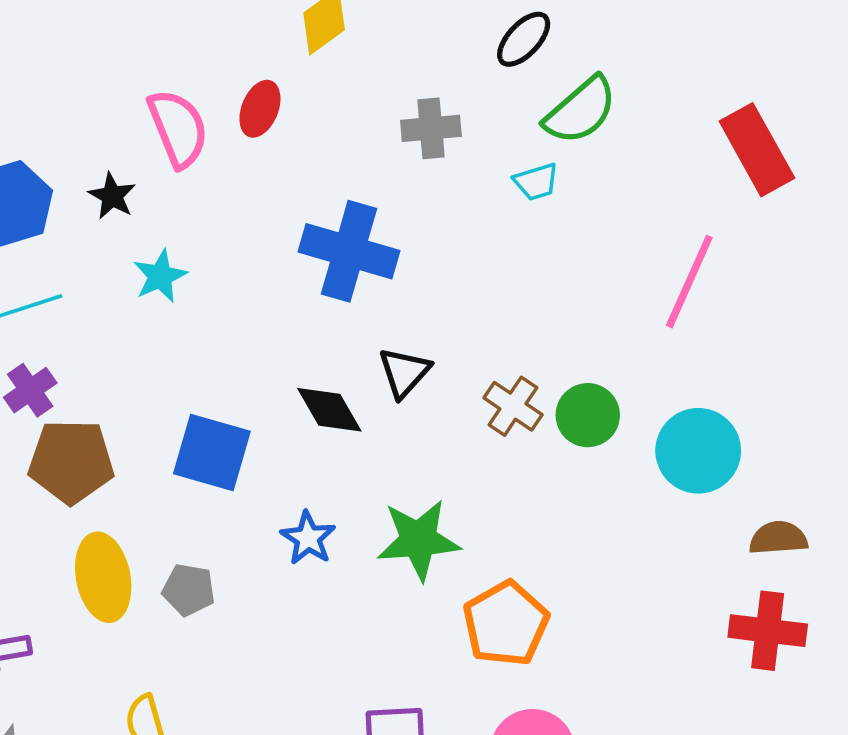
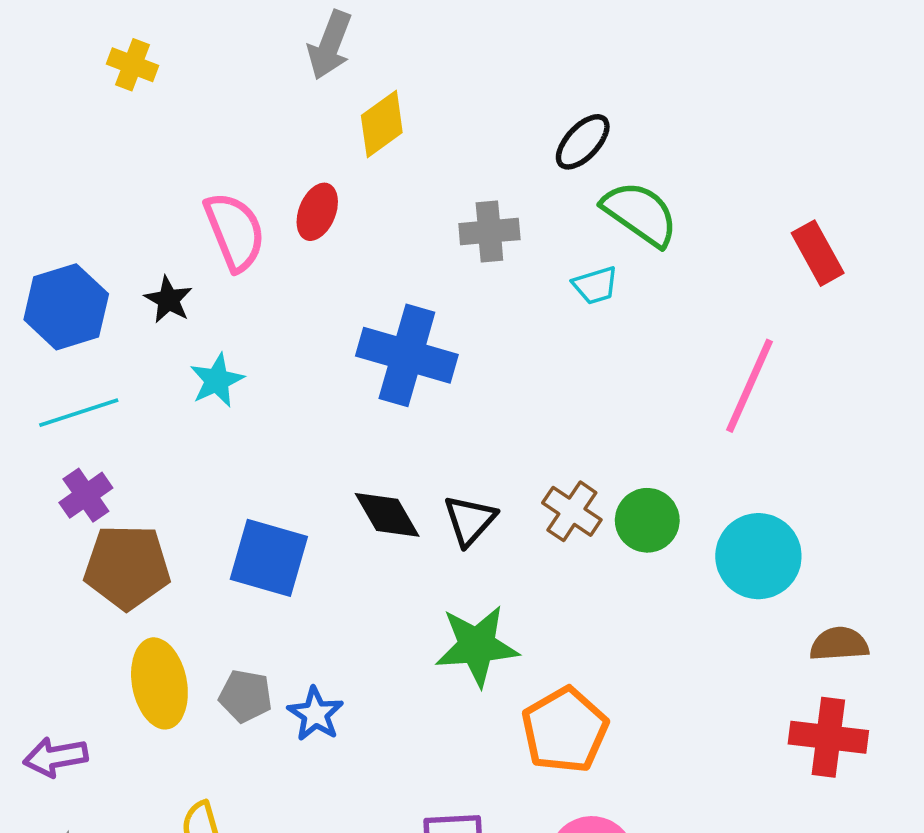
green semicircle: (581, 111) -> (640, 214), turned -104
red rectangle: (757, 150) -> (818, 253), size x0.7
black triangle: (404, 372) -> (470, 520), moved
blue star: (308, 538) -> (315, 714), moved

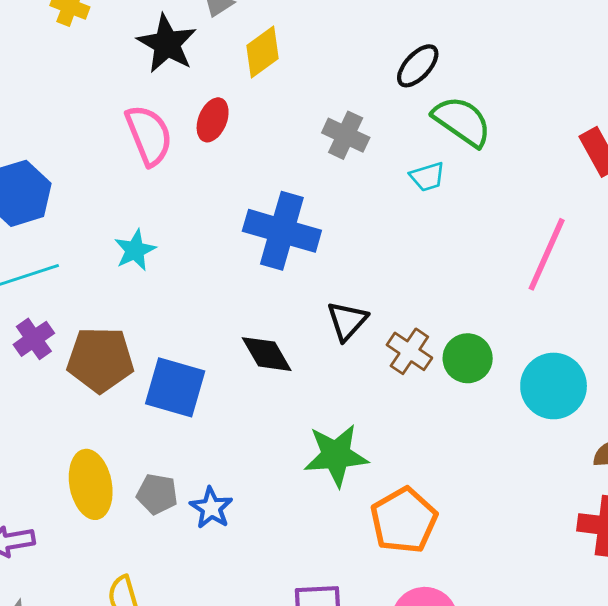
gray cross: (489, 232) -> (346, 135), turned 30
black star: (168, 300) -> (167, 44), moved, size x1.6
black triangle: (470, 520) -> (347, 321), moved
brown pentagon: (127, 567) -> (100, 360), moved

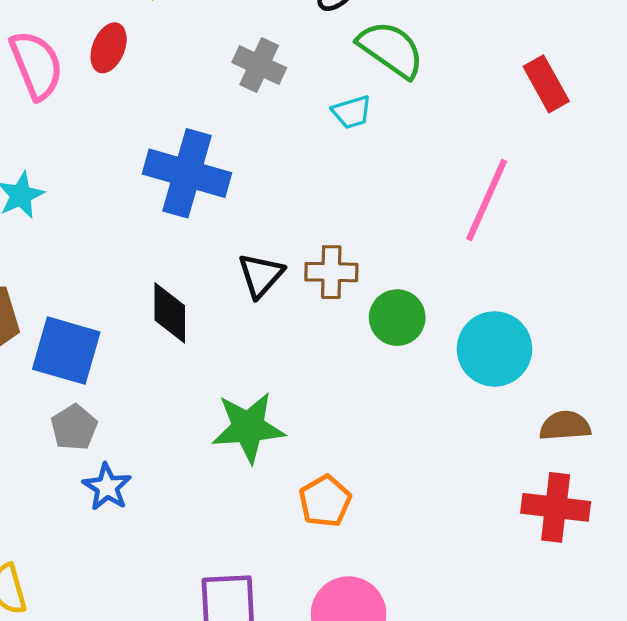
brown cross: (409, 351) -> (331, 272), moved, turned -33
black diamond: (267, 354) -> (170, 313), turned 30
gray pentagon: (157, 494) -> (74, 427), moved, turned 30
orange pentagon: (404, 520) -> (325, 501), size x0.7

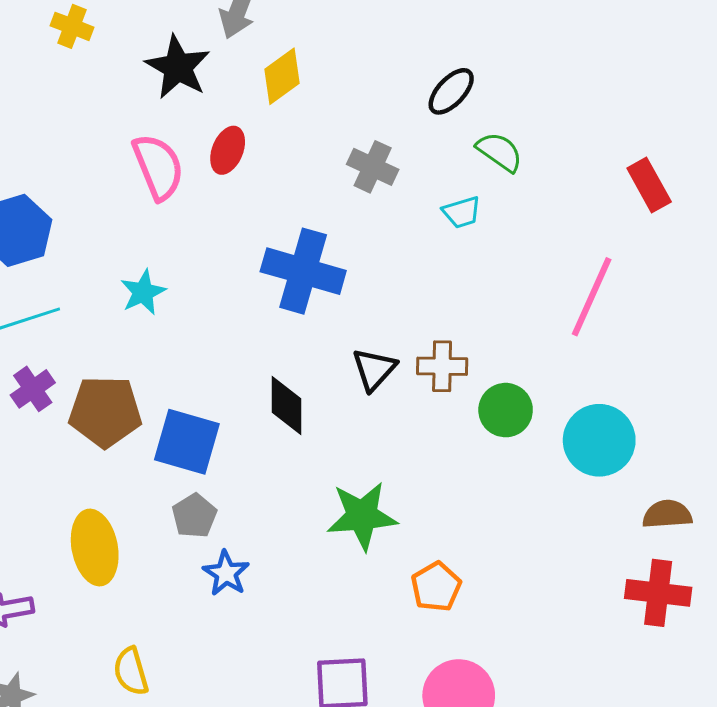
green semicircle: (391, 49) -> (500, 152), size x0.7

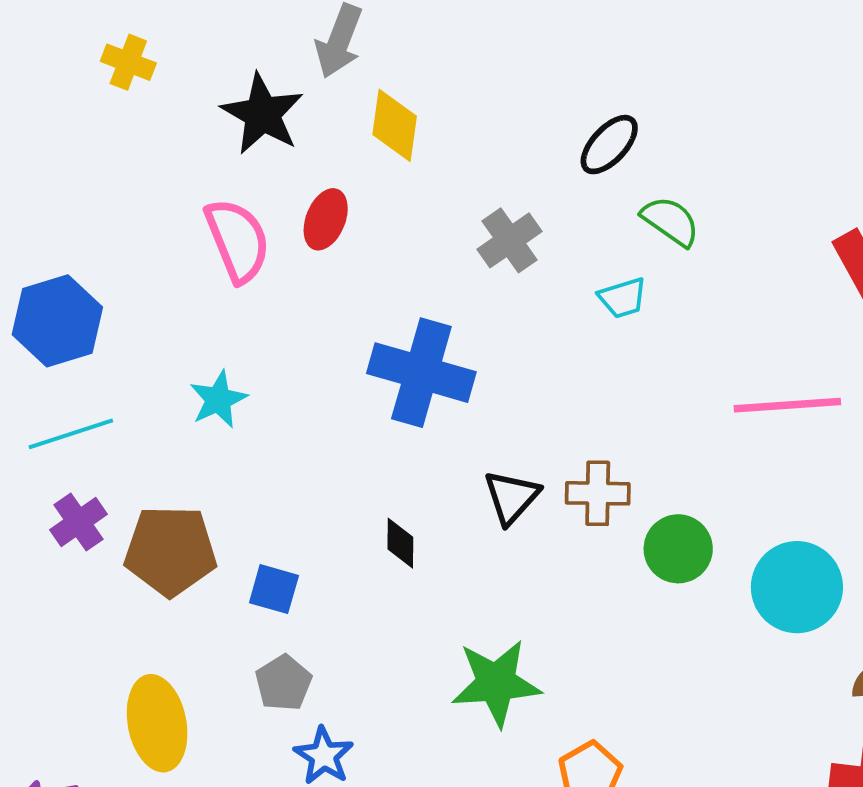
yellow diamond: (282, 76) -> (395, 125), turned -46
gray cross: (373, 167) -> (510, 240), turned 30
pink line: (592, 297) -> (787, 405), turned 62
black diamond: (287, 406) -> (400, 543), size x0.7
blue square: (187, 442) -> (274, 589), size x0.6

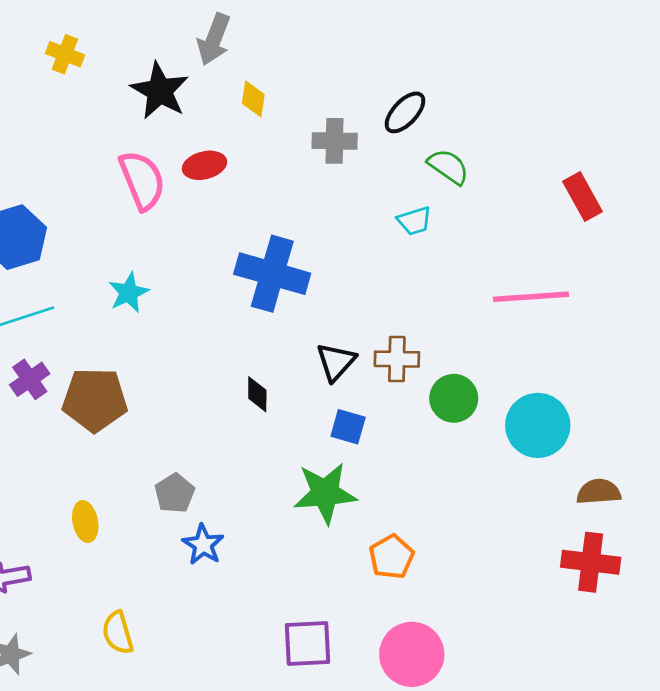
yellow diamond: (395, 125) -> (253, 99), size x0.7
red ellipse: (326, 219) -> (204, 165), turned 54
gray cross: (510, 240) -> (335, 141), moved, turned 36
blue square: (274, 589) -> (348, 427), moved
yellow ellipse: (157, 723) -> (85, 522), size x0.6

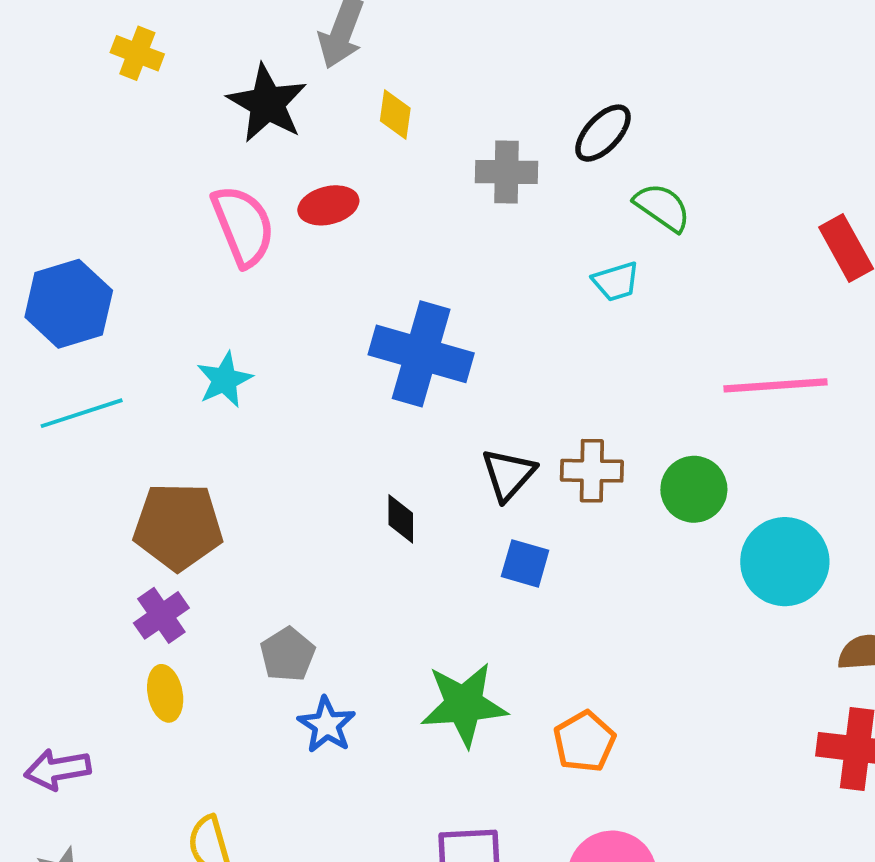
purple cross: (30, 379) -> (161, 615), moved
green circle: (454, 398) -> (694, 489), moved
green star: (325, 493) -> (464, 704), moved

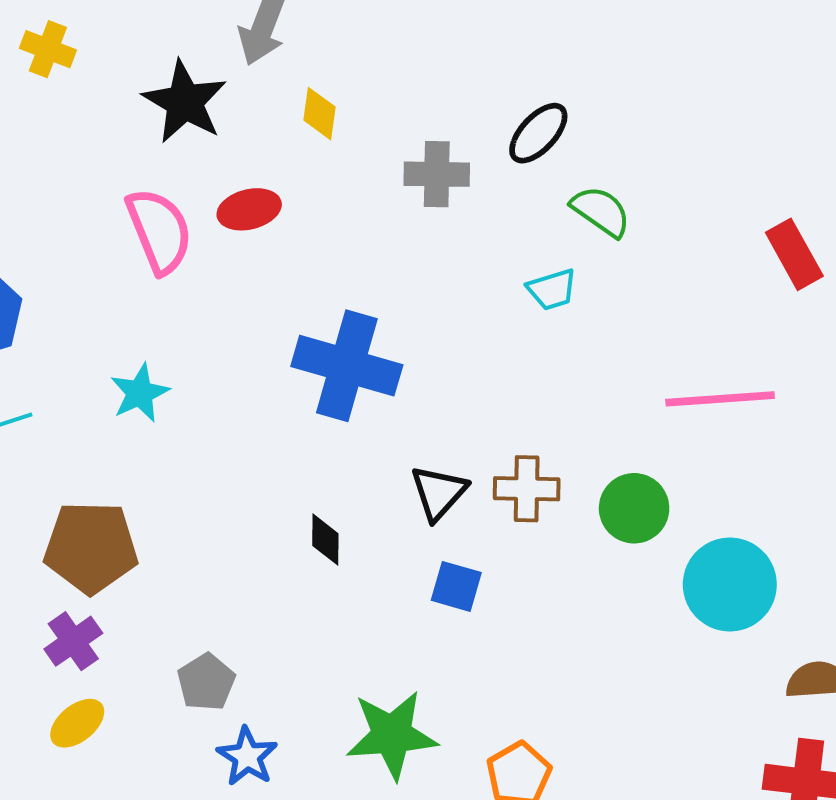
yellow ellipse: (165, 693) -> (77, 723), turned 62

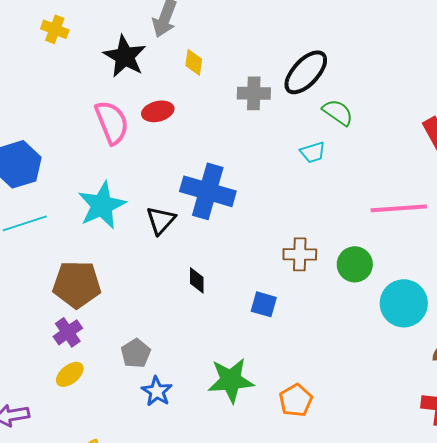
black ellipse: (538, 133) -> (306, 72), size x1.4
cyan star: (140, 393) -> (102, 205), size x1.6
black triangle: (439, 493) -> (161, 220), moved

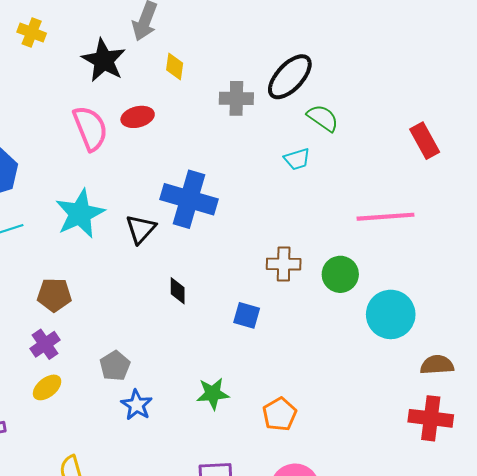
brown pentagon: (77, 284) -> (54, 295), size x0.7
green star: (231, 380) -> (213, 394), size x0.7

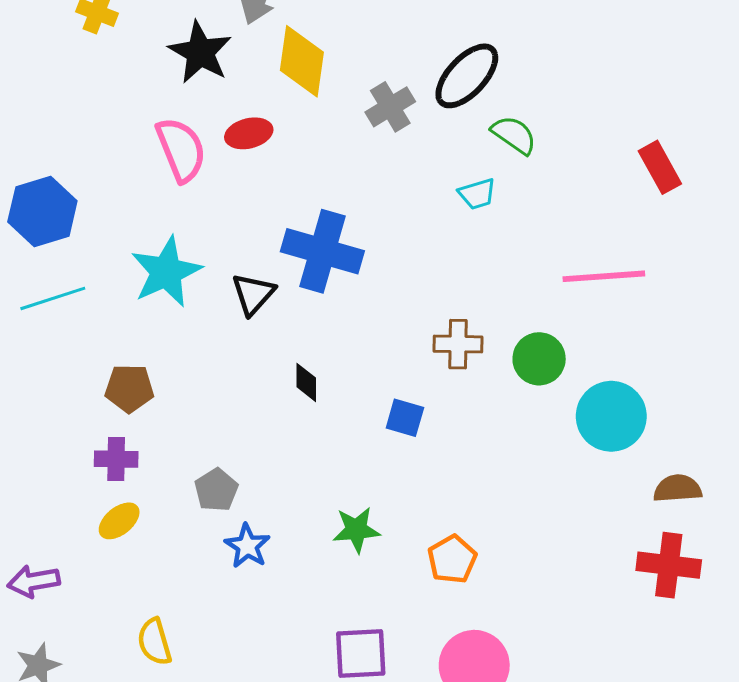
yellow diamond: (175, 66) -> (302, 61), size x1.8
gray cross: (236, 98) -> (390, 107), turned -32
purple cross: (45, 344) -> (116, 459), turned 36

